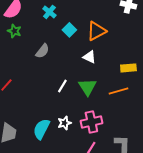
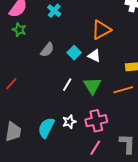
cyan square: (69, 30) -> (74, 53), moved

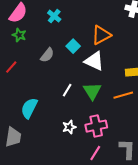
cyan square: (74, 53) -> (73, 46), moved
white triangle: (94, 56) -> (94, 61), size x1.5
red line: (11, 84) -> (11, 67), moved
cyan semicircle: (46, 128) -> (29, 108), moved

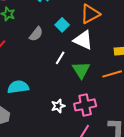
white line: (67, 90) -> (60, 58), moved
cyan semicircle: (29, 108) -> (18, 87), turned 55

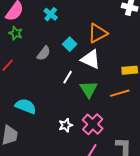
cyan semicircle: (18, 87) -> (26, 106), turned 30
pink cross: (85, 105) -> (93, 124), turned -35

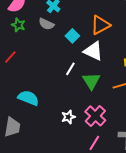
gray semicircle: (44, 53) -> (46, 24), moved, turned 77

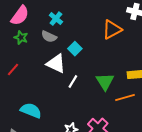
orange triangle: (100, 25) -> (112, 30), moved
white triangle: (93, 51) -> (56, 64), moved
green triangle: (91, 81) -> (105, 82), moved

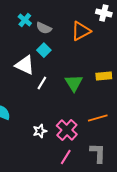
gray semicircle: (49, 37) -> (44, 28), moved
orange line: (125, 98) -> (98, 118), moved

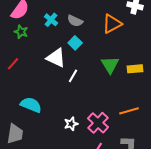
cyan cross: (25, 20) -> (51, 20), moved
green triangle: (74, 83) -> (110, 65), moved

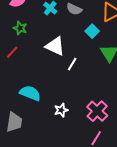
green star: (21, 32) -> (20, 28), moved
cyan square: (75, 43) -> (92, 31), moved
white star: (71, 124) -> (61, 110), moved

